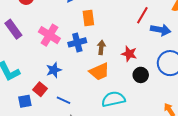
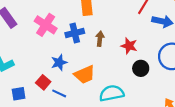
blue star: (54, 70) -> (59, 62), moved
orange trapezoid: (99, 72) -> (85, 75), moved
red square: (40, 89) -> (43, 82), moved

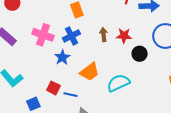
brown arrow: (100, 39) -> (104, 34), moved
blue star: (59, 62) -> (62, 57), moved

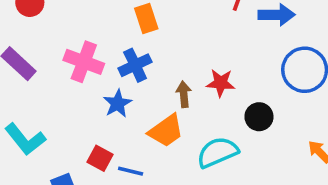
brown arrow: (104, 34) -> (184, 94), moved
red star: (124, 36) -> (221, 83), moved
black circle: (140, 54) -> (259, 117), moved

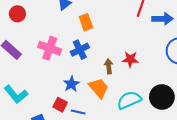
blue star: (118, 103) -> (71, 84), moved
black circle: (259, 117) -> (162, 97), moved, size x1.5
orange trapezoid: (166, 131) -> (99, 88), turned -95

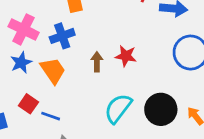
blue star: (71, 84) -> (21, 63), moved
orange trapezoid: (99, 88) -> (53, 70), moved
cyan semicircle: (129, 100) -> (118, 108), turned -35

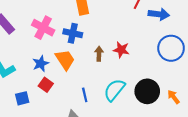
blue cross: (62, 36) -> (73, 33), turned 30
blue star: (21, 63) -> (41, 64), moved
blue line: (51, 116) -> (85, 95), moved, turned 56

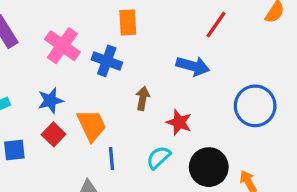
blue arrow: (159, 14) -> (193, 66), moved
red star: (121, 50) -> (179, 122), moved
orange trapezoid: (65, 60) -> (92, 125), moved
cyan semicircle: (114, 90) -> (158, 158), size x0.7

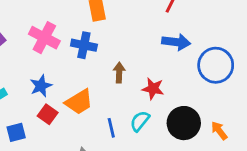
blue arrow: (193, 66) -> (176, 42), moved
orange trapezoid: (92, 125) -> (79, 102), turned 92
blue line: (112, 159) -> (111, 128), moved

